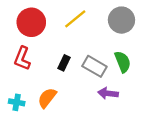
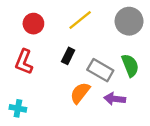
red circle: (31, 22) -> (33, 24), size x0.7
black rectangle: (64, 63) -> (68, 56), moved
orange semicircle: (47, 98) -> (80, 93), moved

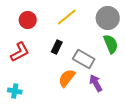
red L-shape: (24, 62) -> (20, 52), turned -140
green semicircle: (130, 65) -> (111, 44), moved
purple arrow: (115, 99) -> (96, 83), turned 54

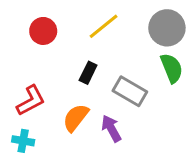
red L-shape: (20, 52) -> (31, 101), moved
orange semicircle: (67, 78) -> (76, 118), moved
purple arrow: (96, 83) -> (111, 128), moved

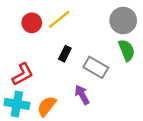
yellow line: (104, 26) -> (59, 19), moved
orange semicircle: (76, 118) -> (47, 106), moved
cyan cross: (23, 141) -> (17, 104), size x1.5

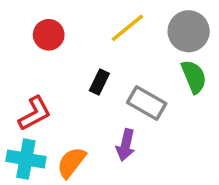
yellow line: (59, 19) -> (127, 28), moved
purple arrow: (82, 95) -> (126, 145), turned -138

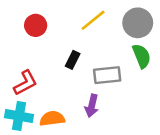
gray rectangle: (147, 103) -> (107, 75), turned -36
orange semicircle: (71, 162) -> (52, 119), turned 45

